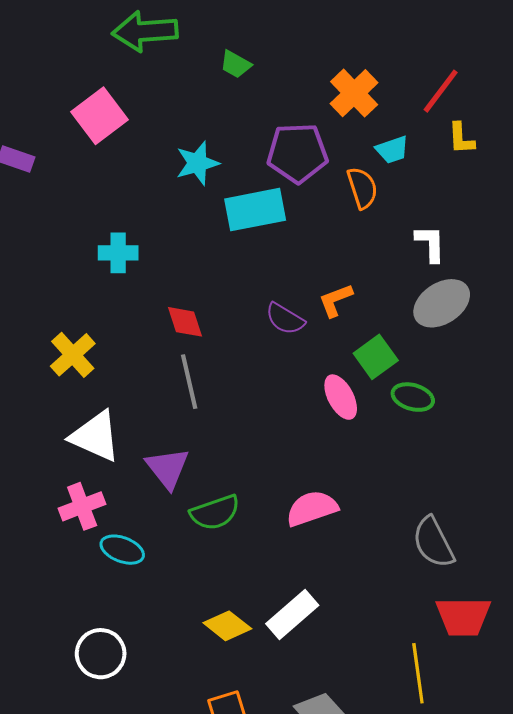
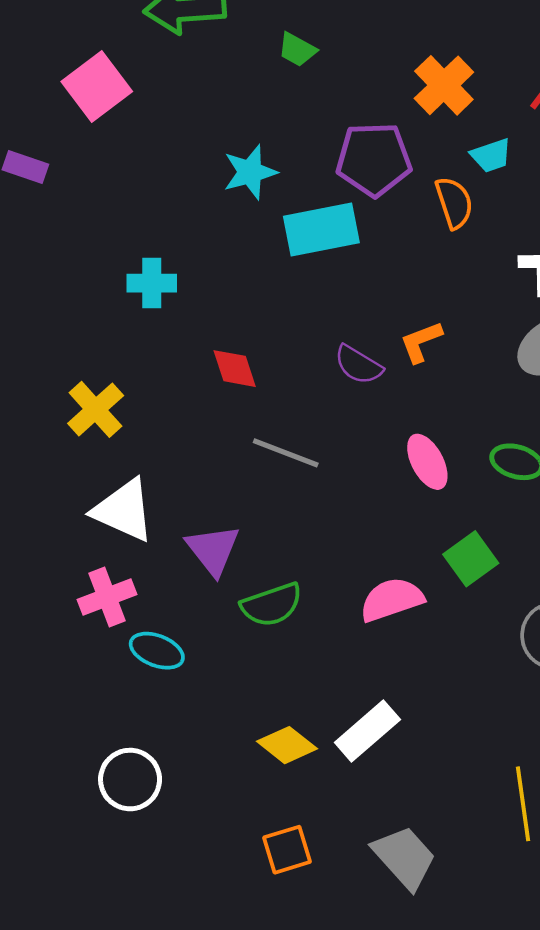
pink square: (100, 116) -> (97, 87), moved
green square: (376, 357) -> (471, 559), moved
gray line: (189, 382) -> (286, 453), moved, turned -56

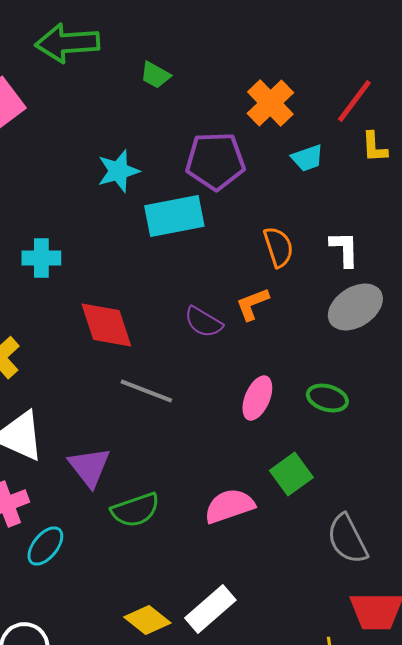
orange semicircle: (454, 203) -> (278, 247), moved
red diamond: (235, 369) -> (106, 325), size x1.5
pink ellipse: (427, 462) -> (257, 398), turned 51
cyan ellipse: (157, 651) -> (45, 546), turned -72

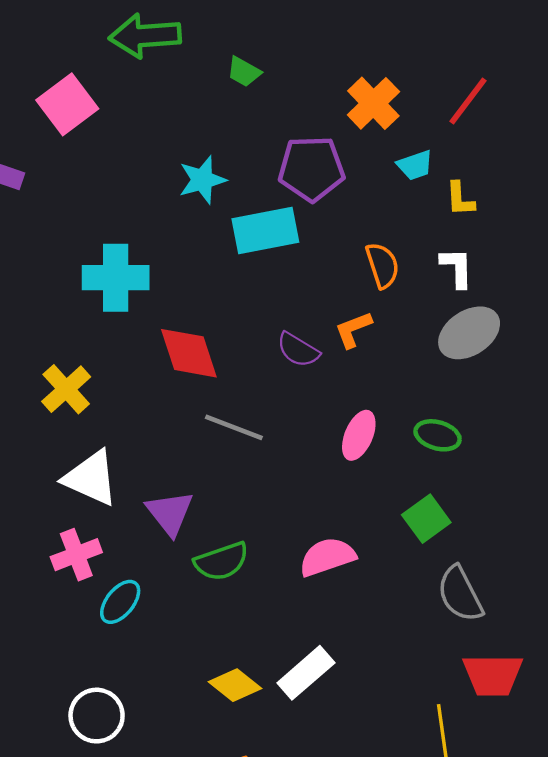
yellow L-shape: (374, 147) -> (460, 199), moved
cyan cross: (41, 258) -> (116, 278), size x1.5
green square: (291, 474) -> (426, 519), moved

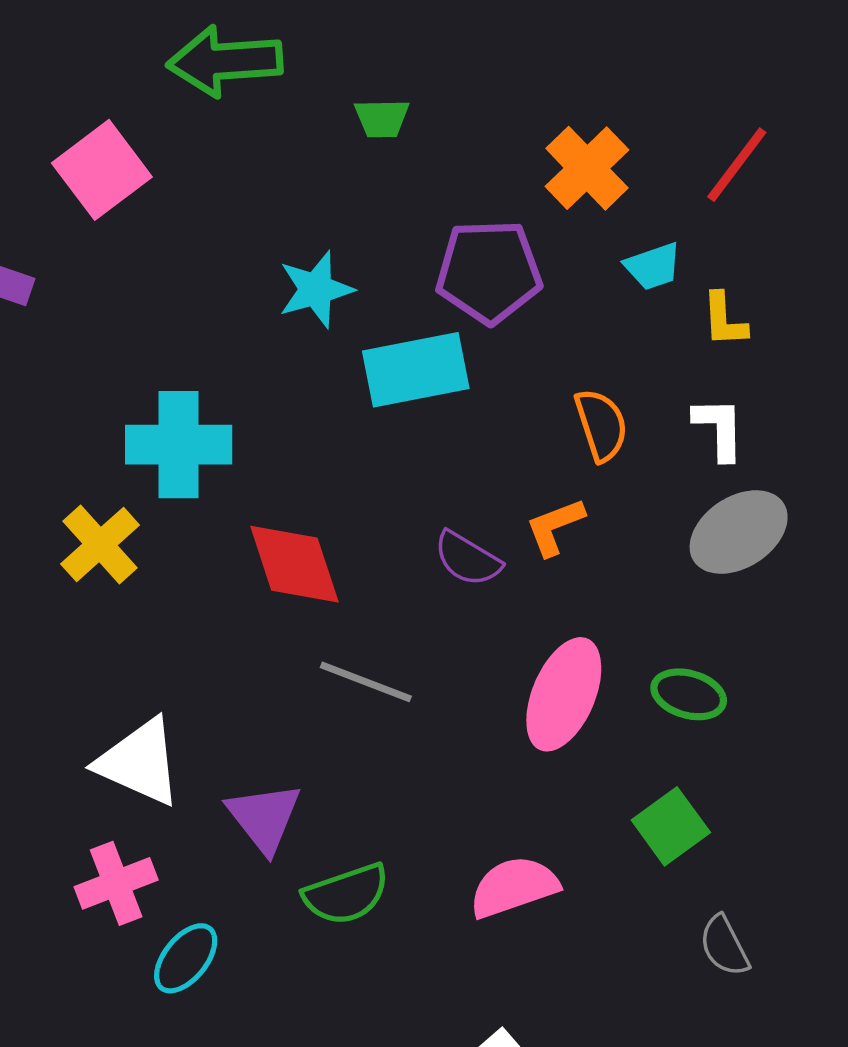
green trapezoid: (244, 72) -> (382, 118), turned -30
yellow cross: (66, 389) -> (100, 545), moved
pink ellipse: (359, 435) -> (564, 694), size x1.4
gray semicircle: (460, 594) -> (724, 946), size x0.7

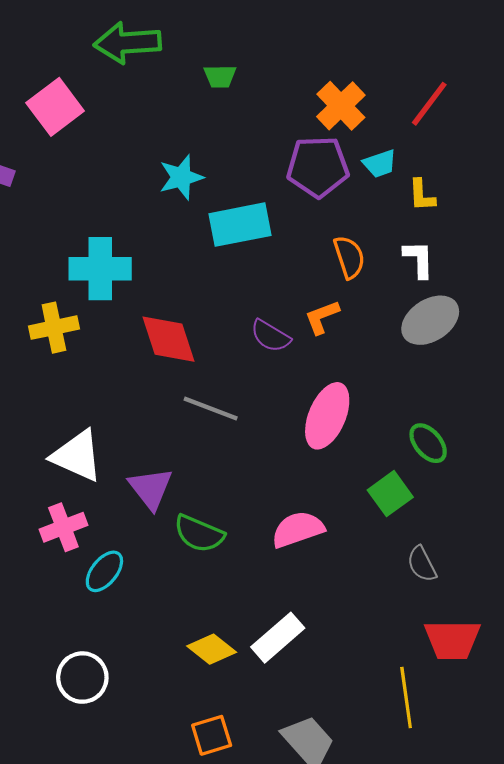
purple pentagon: (489, 272) -> (318, 167), moved
yellow cross: (100, 545) -> (54, 328), turned 30
green ellipse: (689, 694) -> (428, 443), moved, turned 33
green semicircle: (346, 894) -> (199, 534), turned 42

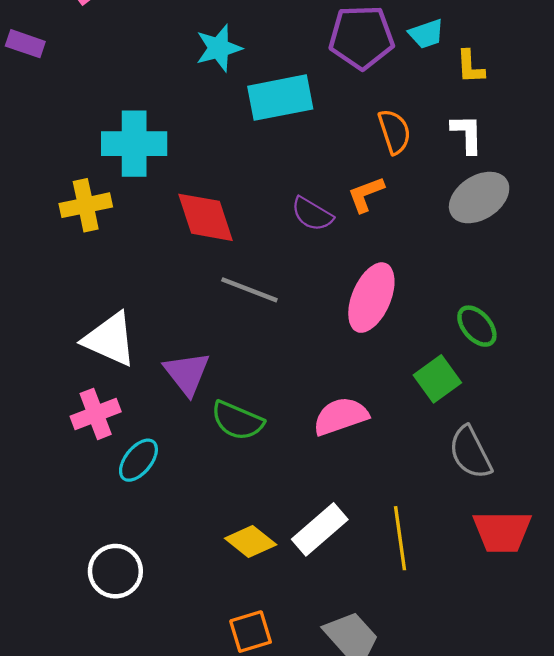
gray semicircle: (422, 564) -> (470, 452), size x1.4
yellow line: (406, 697) -> (400, 538), moved

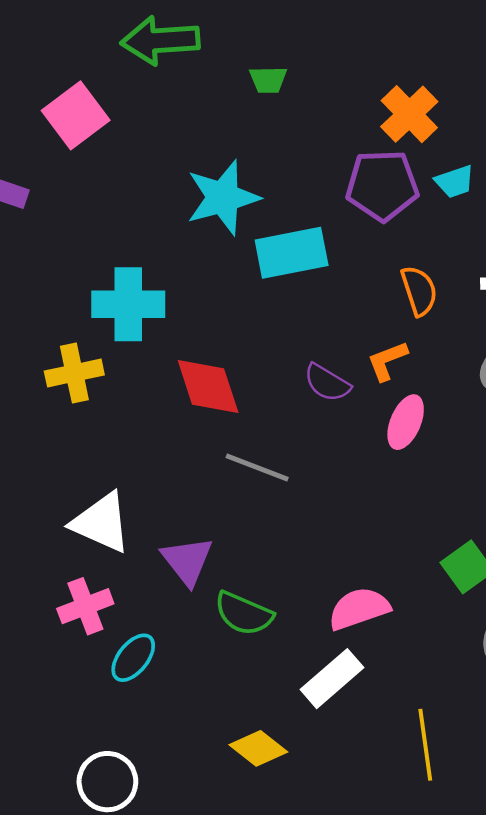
cyan star: (219, 48) -> (223, 198), size x1.4
pink ellipse: (371, 298) -> (406, 422), moved, size x0.7
white rectangle: (320, 529) -> (332, 679), moved

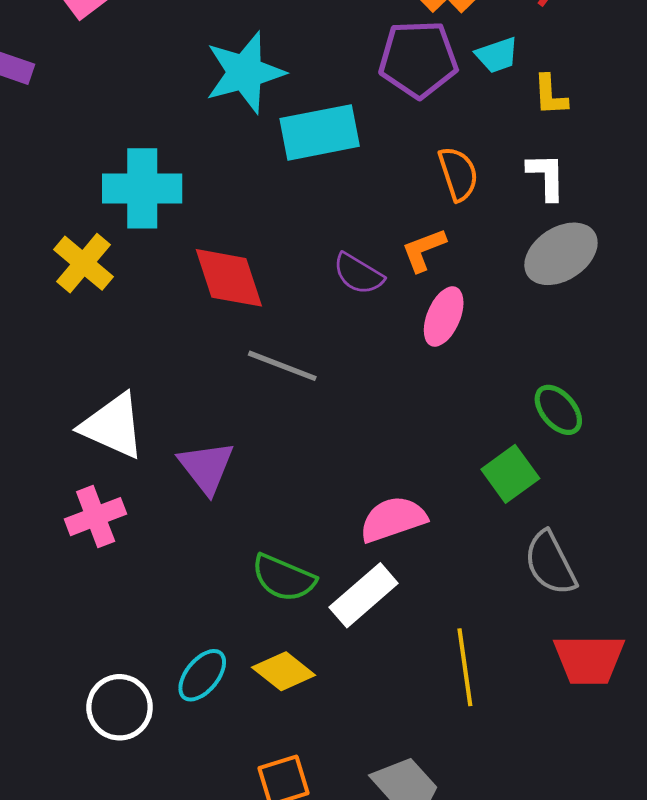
yellow cross: (74, 373) -> (84, 263), turned -38
green semicircle: (244, 614) -> (284, 578), moved
cyan ellipse: (133, 658) -> (202, 675), moved

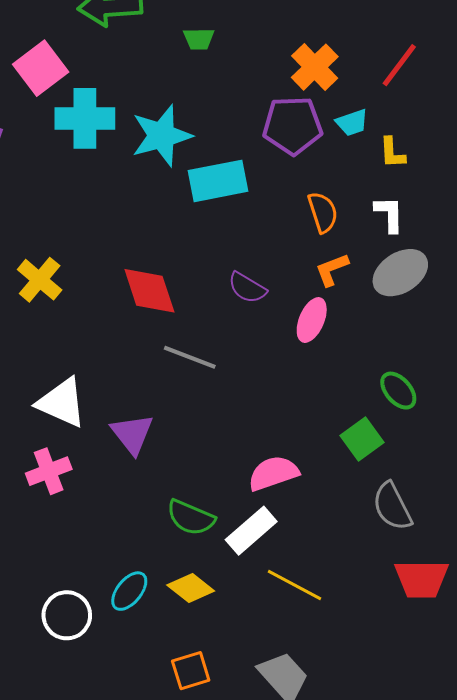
cyan cross: (142, 188) -> (85, 118), moved
orange L-shape: (424, 250) -> (332, 270), moved
yellow line: (465, 667) -> (295, 585), moved, turned -54

